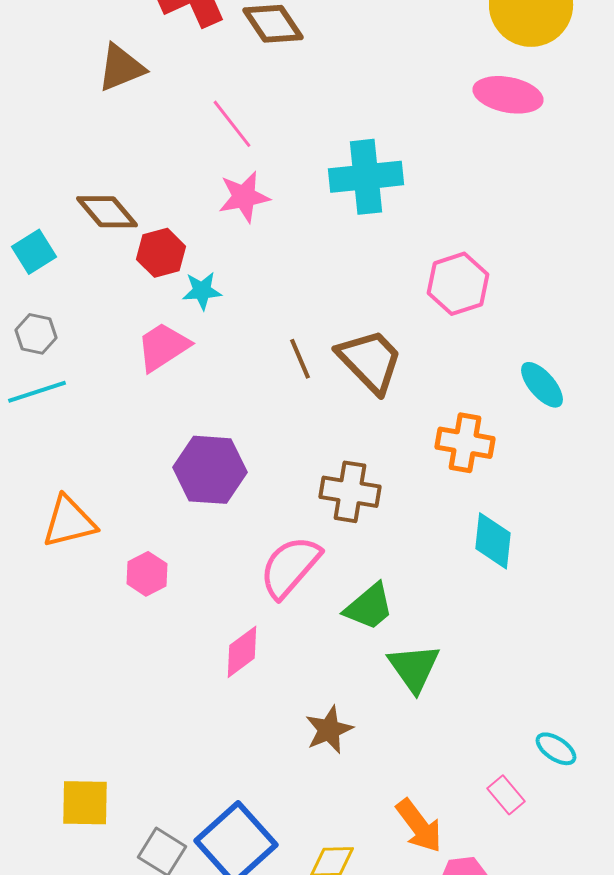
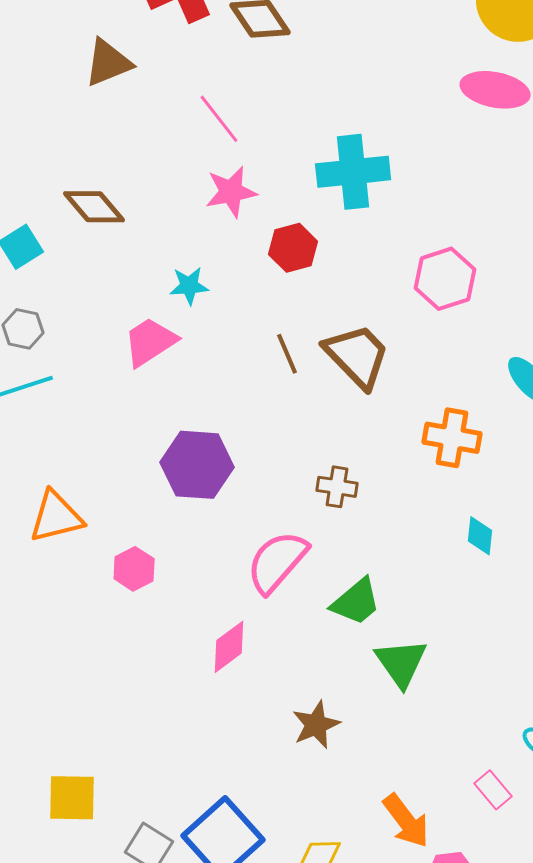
red hexagon: (161, 253) -> (293, 248), moved
brown cross: (350, 492) -> (337, 487), size x0.7
cyan diamond: (493, 541) -> (480, 536), size x0.7

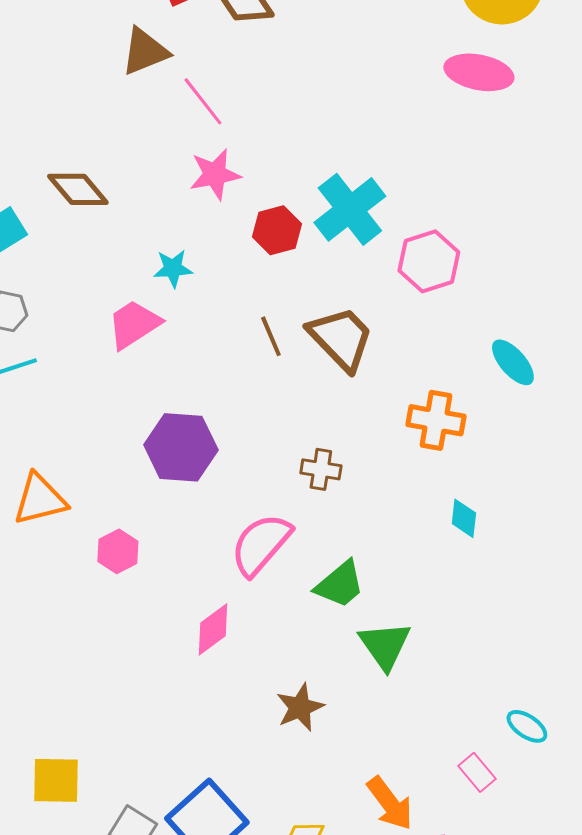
brown triangle: (108, 63) -> (145, 51), moved
cyan cross: (353, 172) -> (350, 209), moved, turned -32

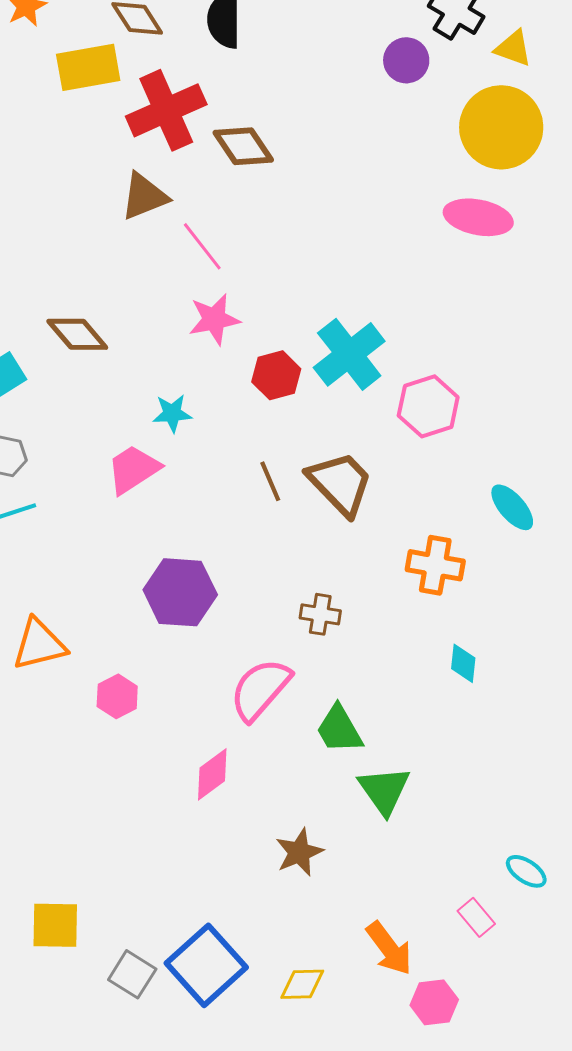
green trapezoid: (340, 584) -> (339, 729), turned 100

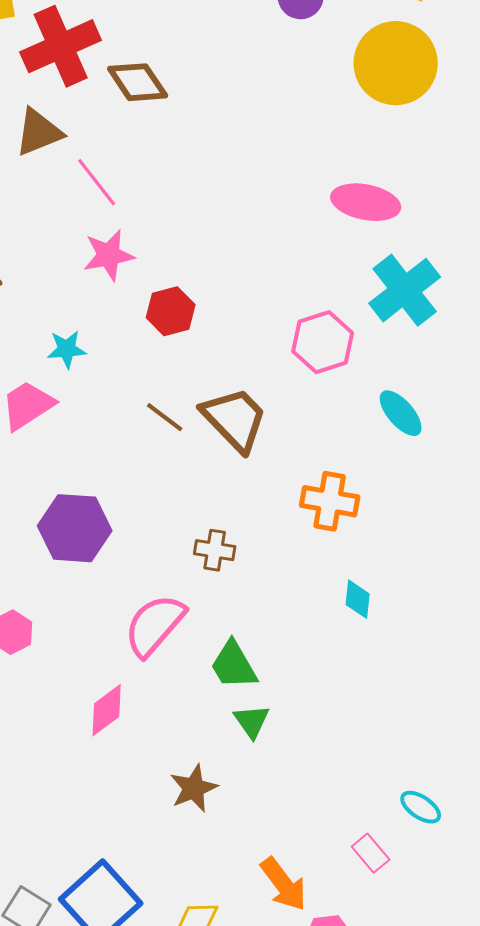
pink ellipse: (478, 217) -> (366, 202), moved
cyan cross: (349, 354) -> (405, 290), moved
brown line: (270, 481) -> (165, 417), turned -30
cyan ellipse: (512, 507) -> (401, 413), moved
green triangle: (384, 790) -> (252, 721), moved, size x0.7

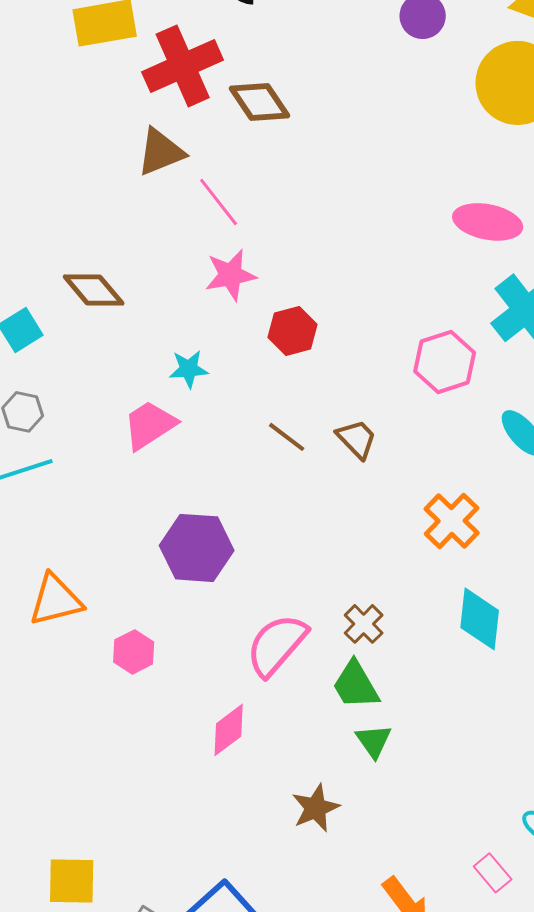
brown trapezoid: (235, 419) -> (357, 439), size x0.6
orange cross: (330, 501) -> (452, 521), turned 34
brown cross: (215, 550) -> (364, 624), moved, turned 36
cyan diamond: (358, 599) -> (480, 619), size x1.6

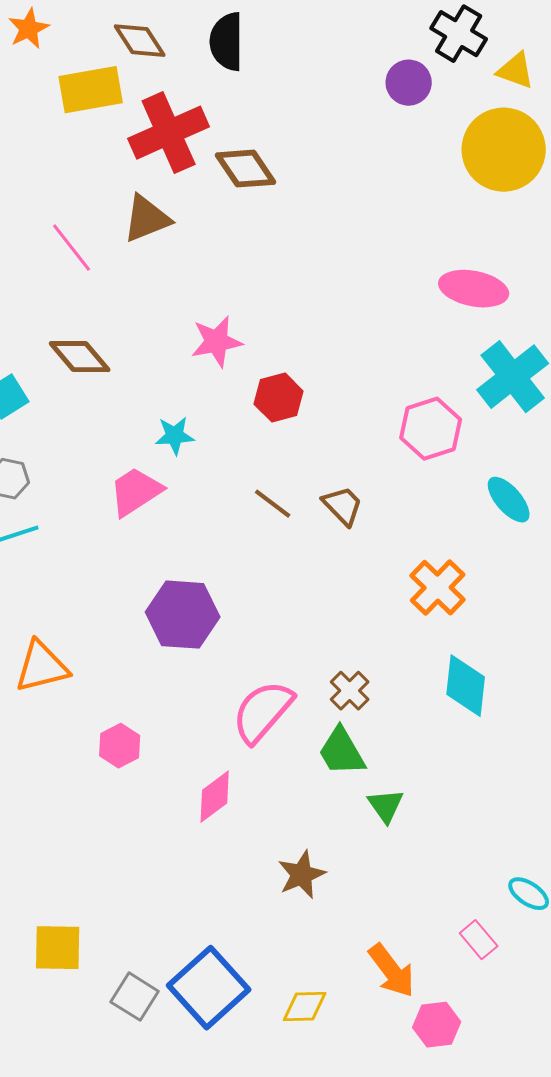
pink line: (219, 202) -> (72, 248), moved
pink hexagon: (134, 652) -> (120, 746), moved
green triangle: (374, 741) -> (386, 806), moved

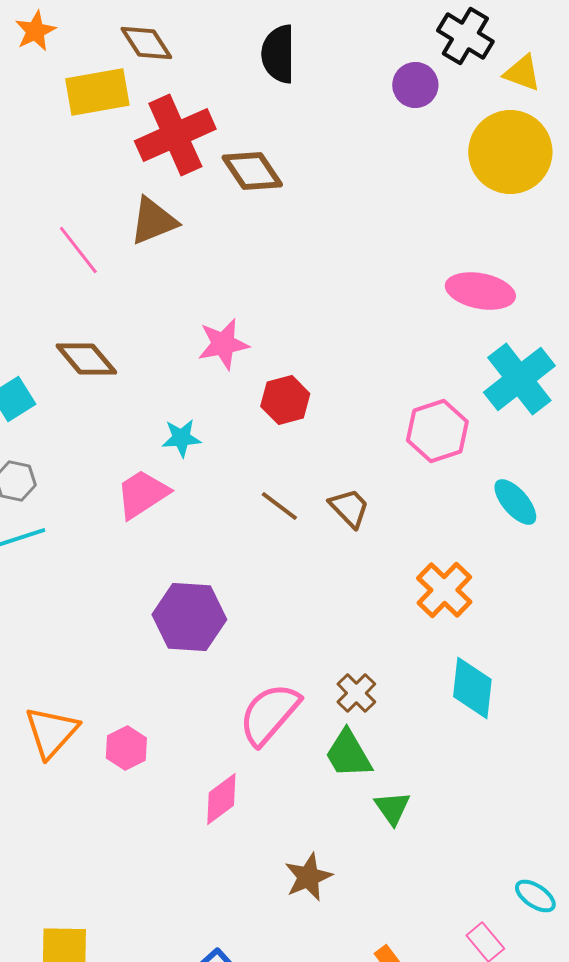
black semicircle: (227, 42) -> (278, 54), moved
orange triangle: (42, 667) -> (51, 732), moved, turned -34

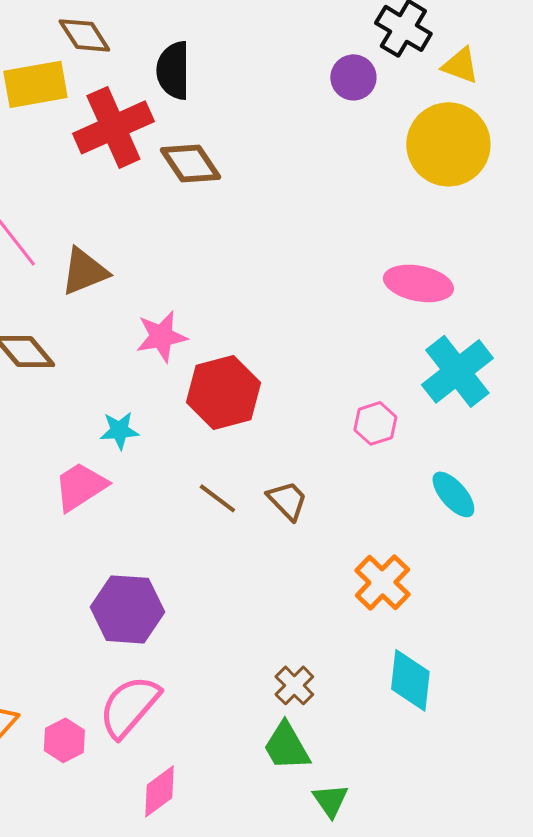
black semicircle: (278, 54) -> (173, 70), moved
brown triangle: (153, 221) -> (84, 271), moved
red hexagon: (285, 400) -> (223, 392), size x1.5
pink hexagon: (437, 431) -> (375, 423), size x0.7
pink semicircle: (269, 714) -> (129, 706), moved

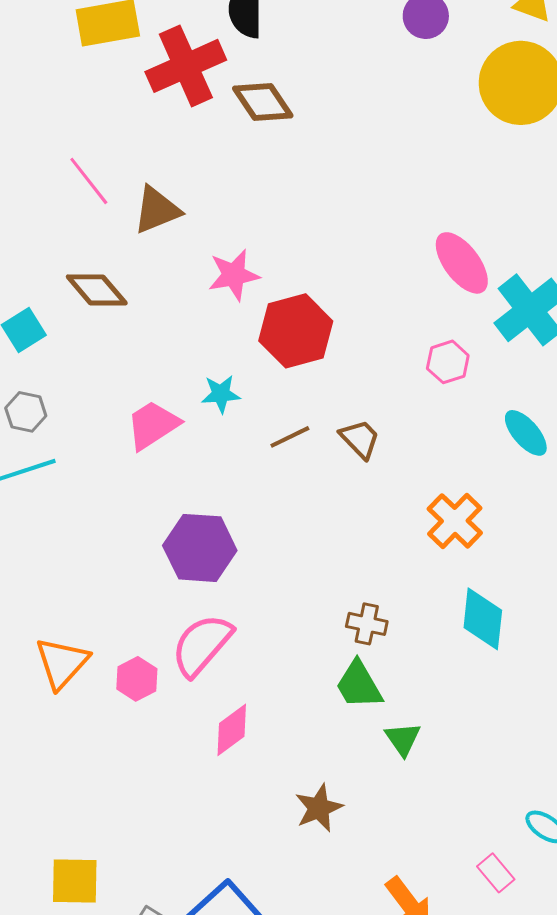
pink ellipse: (418, 283) -> (462, 263), moved, turned 42
cyan star: (119, 430) -> (221, 394), moved
brown line: (217, 498) -> (290, 437), turned -63
brown cross: (294, 685) -> (367, 624), turned -33

